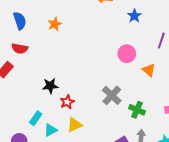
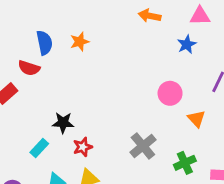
blue semicircle: (20, 21) -> (44, 43), moved
green cross: (137, 110) -> (185, 163), moved, turned 35
cyan rectangle: (36, 118) -> (39, 148), moved

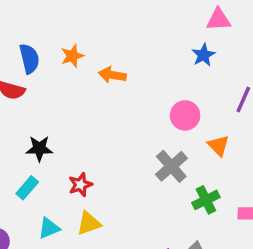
orange arrow: (150, 16) -> (112, 75), moved
black star: (63, 123) -> (39, 148), moved
gray cross: (143, 146) -> (171, 166), moved

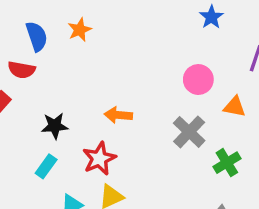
orange arrow: (112, 75) -> (118, 115), moved
orange triangle: (218, 145) -> (235, 107), turned -30
red star: (80, 185) -> (99, 159), size x1.4

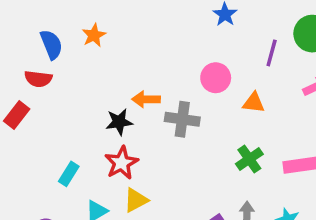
orange arrow: (118, 115) -> (146, 99), moved
black star: (55, 126) -> (119, 122), moved
gray cross: (189, 132) -> (182, 119), moved, turned -32

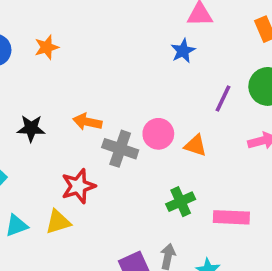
pink circle: (216, 78) -> (158, 134), moved
black star: (119, 122) -> (31, 128), moved
red star: (121, 163) -> (78, 186), moved

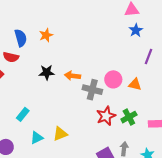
blue star: (183, 51) -> (136, 30), moved
black star: (31, 128) -> (47, 72), moved
red star: (78, 186) -> (106, 116), moved

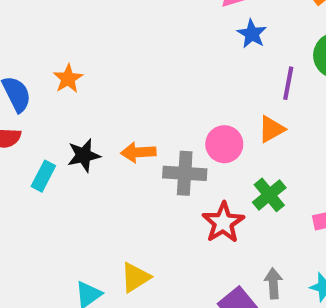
orange triangle: (135, 84) -> (271, 129), moved, turned -32
cyan rectangle: (23, 114) -> (43, 176), moved
green cross: (129, 117) -> (269, 195), moved

